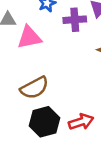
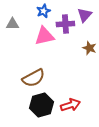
pink triangle: (29, 37) -> (44, 36), moved

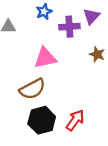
pink triangle: (44, 36) -> (45, 58), moved
red arrow: (70, 105) -> (75, 120), turned -36

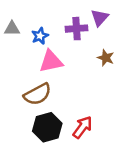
blue star: (44, 12) -> (40, 36), moved

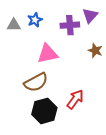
blue star: (40, 36) -> (35, 20), moved
red arrow: (83, 127) -> (75, 99), moved

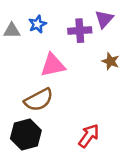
red arrow: (75, 99) -> (89, 136), moved
black hexagon: (44, 111) -> (26, 134), moved

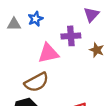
purple cross: (80, 31) -> (71, 36), moved

